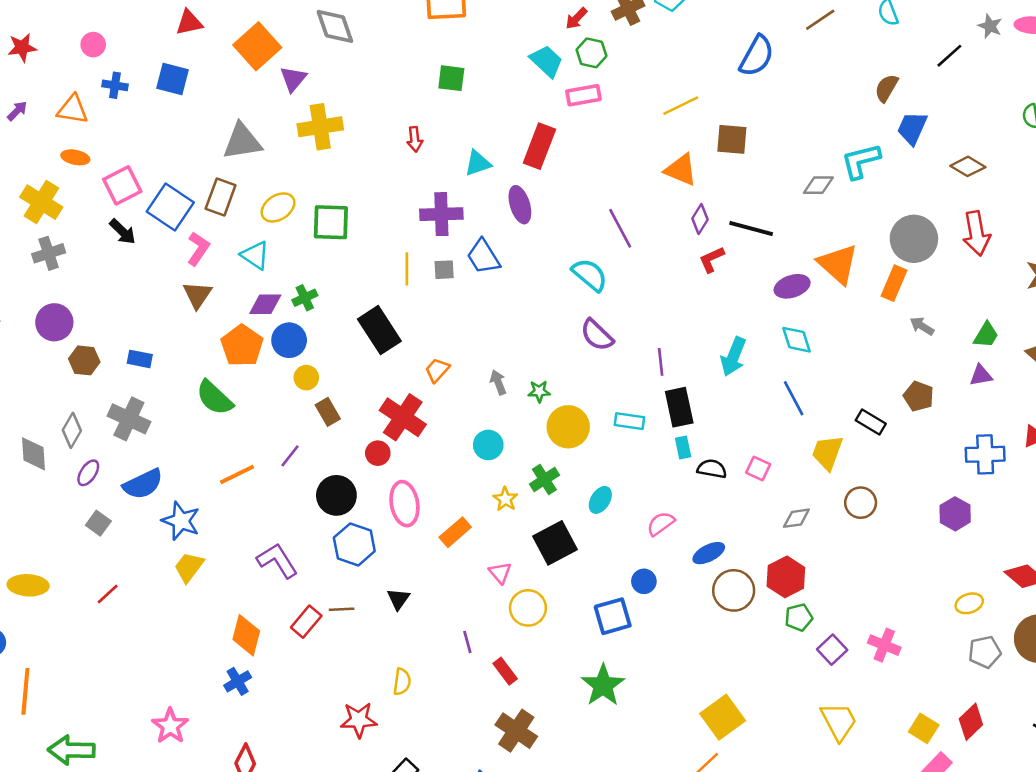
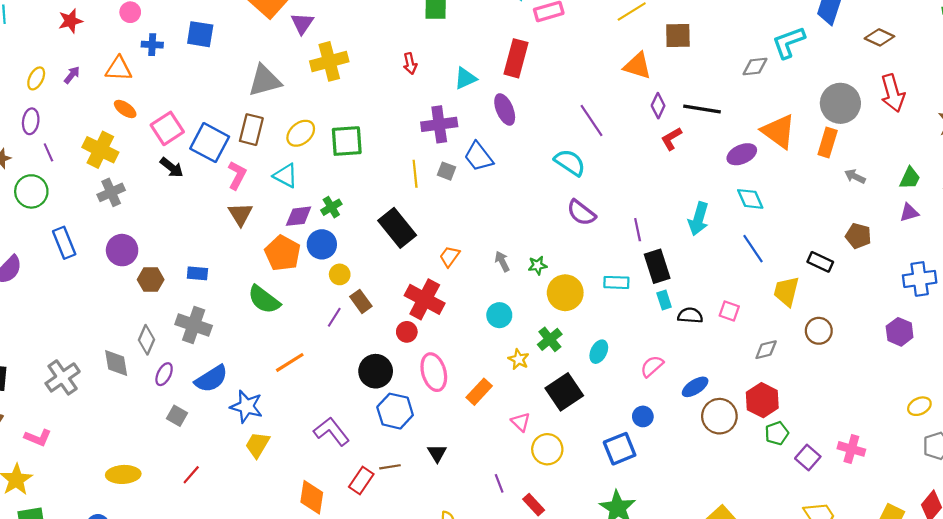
orange ellipse: (75, 157) -> (125, 109), turned 30
gray square: (444, 270) -> (446, 171), turned 30
purple line: (290, 456) -> (334, 317), moved

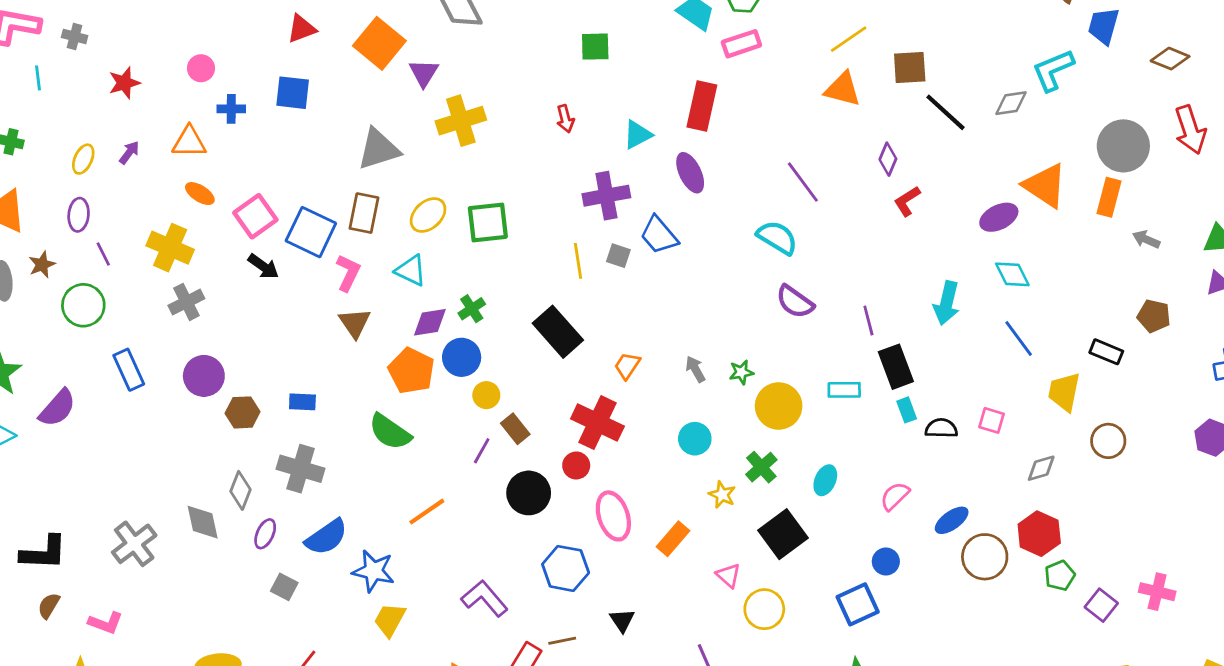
orange triangle: (637, 66) -> (843, 89), moved
black line: (702, 109) -> (945, 112), moved, turned 36
black circle: (376, 371) -> (529, 493), moved

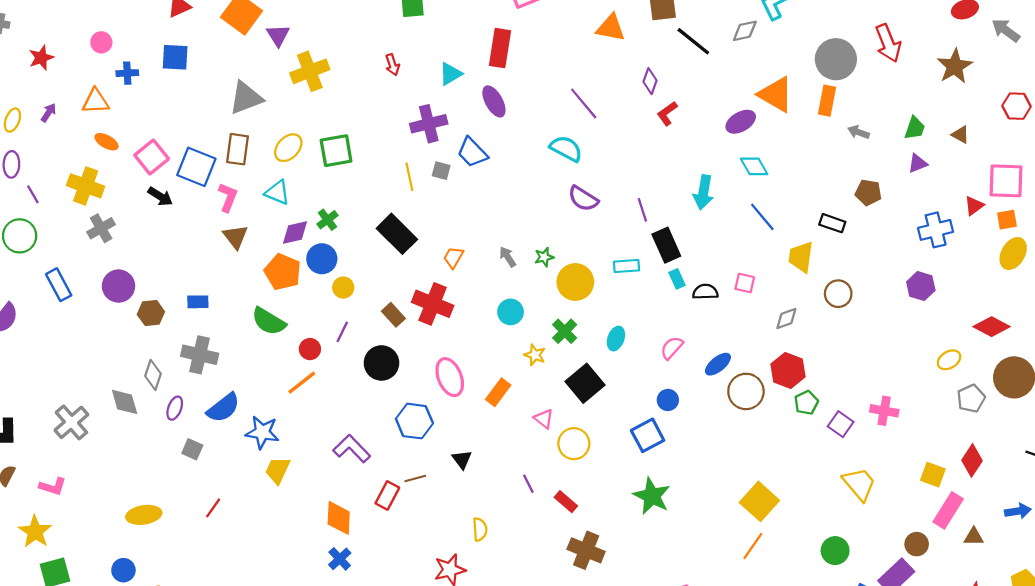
brown rectangle: (515, 429) -> (393, 315), moved
red circle: (576, 466) -> (310, 349), moved

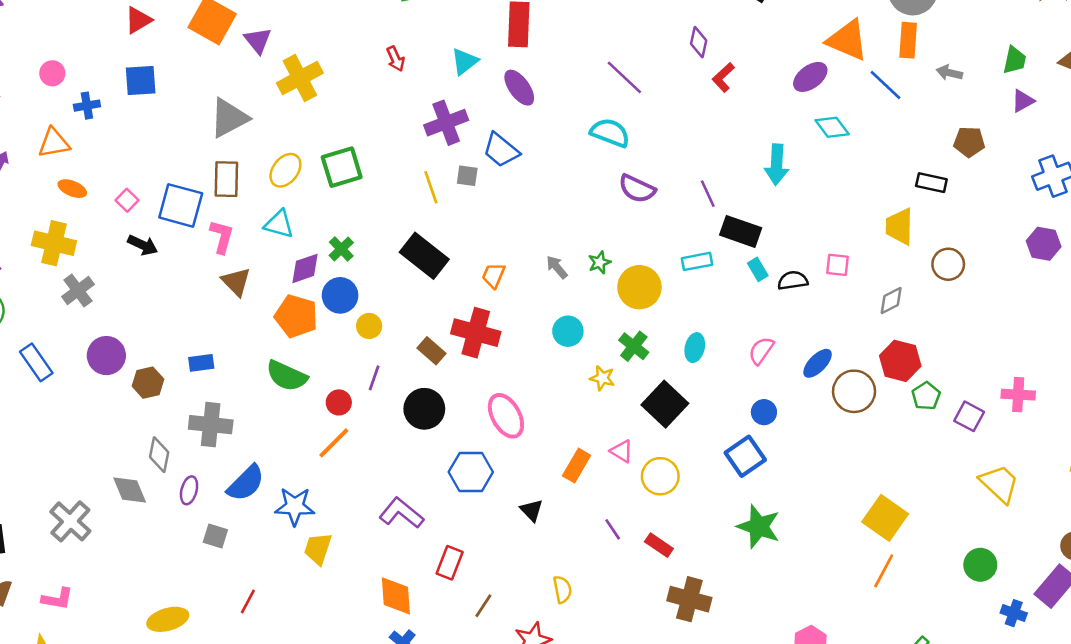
pink square: (152, 157) -> (127, 200), size x0.6
blue line: (762, 217) -> (886, 85), moved
black rectangle: (666, 245) -> (741, 231), turned -40
orange rectangle: (498, 392) -> (577, 466), moved
brown line: (415, 479) -> (483, 606), moved, turned -35

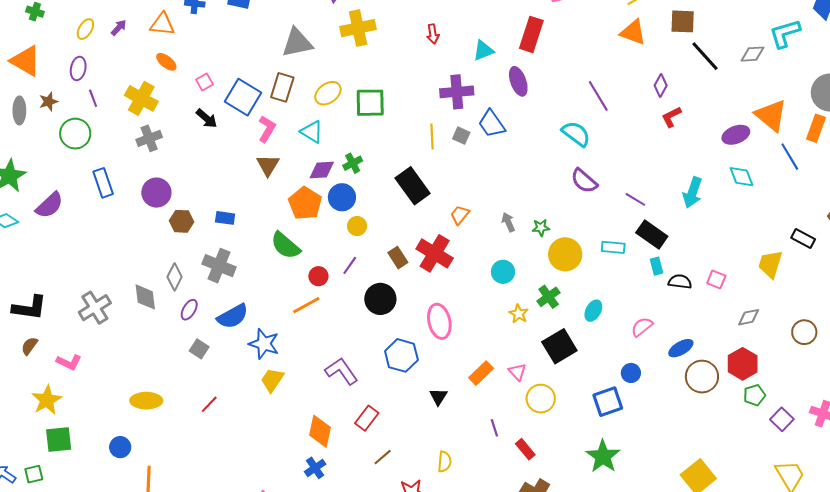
purple line: (708, 194) -> (635, 199), turned -50
brown circle: (948, 264) -> (804, 332), moved

